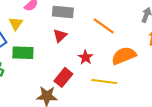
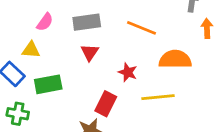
yellow triangle: (16, 24) -> (31, 50), turned -48
orange semicircle: (124, 56) -> (175, 59), turned 35

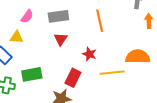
orange line: (141, 28) -> (100, 21), turned 55
orange semicircle: (175, 59) -> (138, 57), moved
green rectangle: (48, 84) -> (32, 74), moved

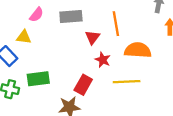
red triangle: (61, 39) -> (92, 37), moved
orange semicircle: (138, 57) -> (138, 50), moved

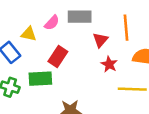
pink semicircle: (36, 15) -> (52, 23), moved
red rectangle: (83, 85) -> (58, 57), moved

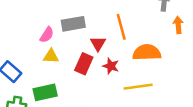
yellow triangle: (29, 34) -> (51, 56), moved
red rectangle: (58, 57) -> (84, 64), moved

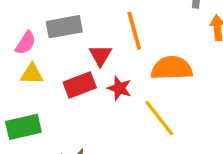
red rectangle: (84, 64) -> (80, 85), turned 45
yellow line: (138, 87) -> (159, 118), turned 60

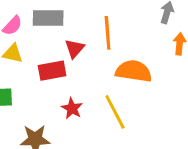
red star: (119, 88) -> (72, 108), moved

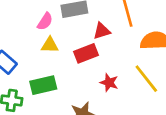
red triangle: (75, 48) -> (102, 31), turned 42

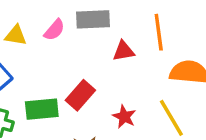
yellow triangle: (50, 45) -> (16, 35), moved
red rectangle: (86, 53) -> (80, 95), moved, turned -35

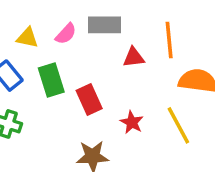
red rectangle: (80, 95) -> (89, 100), turned -68
green rectangle: (42, 109) -> (51, 80), moved, turned 76

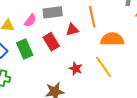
red rectangle: (89, 100) -> (51, 42), moved

